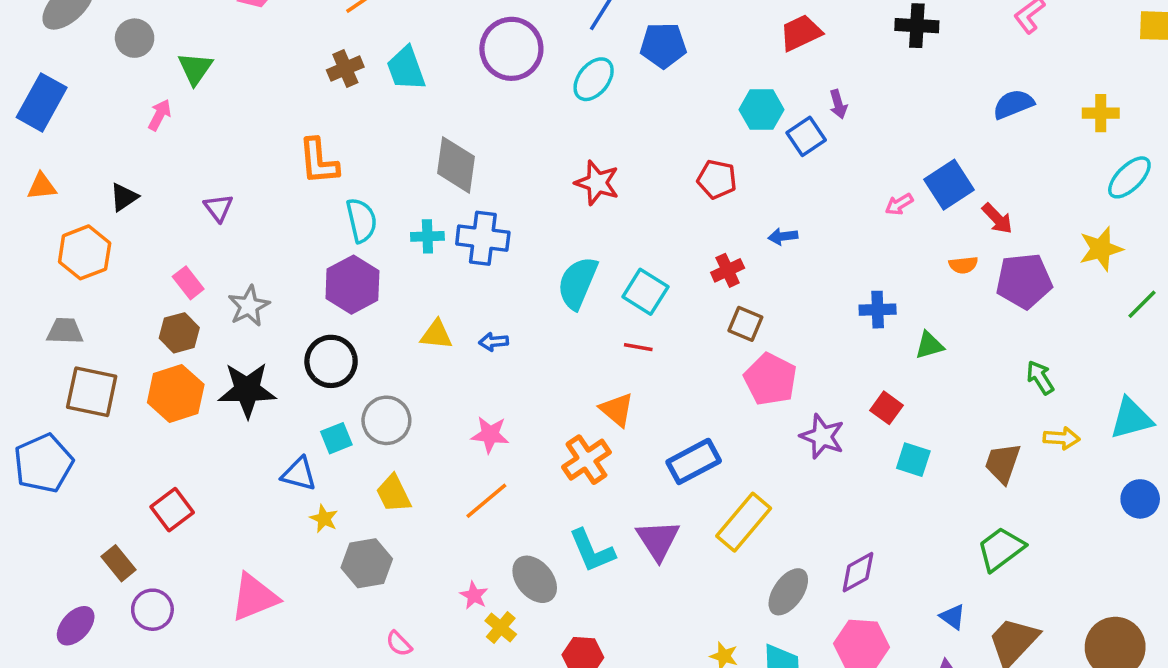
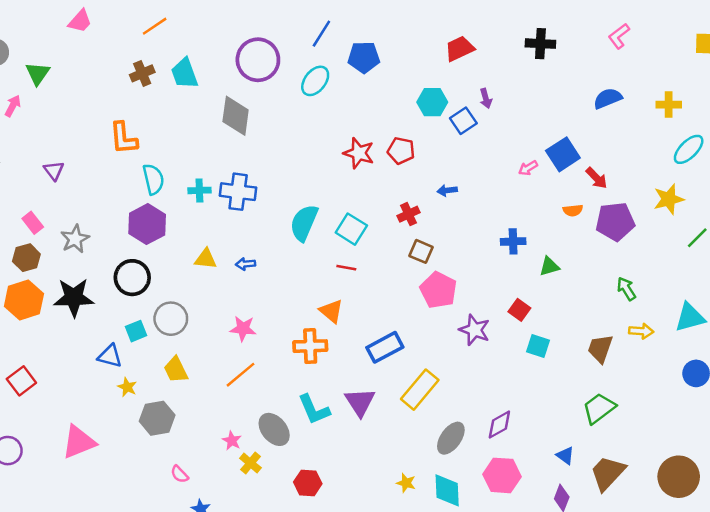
gray diamond: (456, 165) -> (236, 116), moved
red star: (597, 183) -> (359, 153), moved
orange cross: (586, 460) -> (310, 346), turned 32

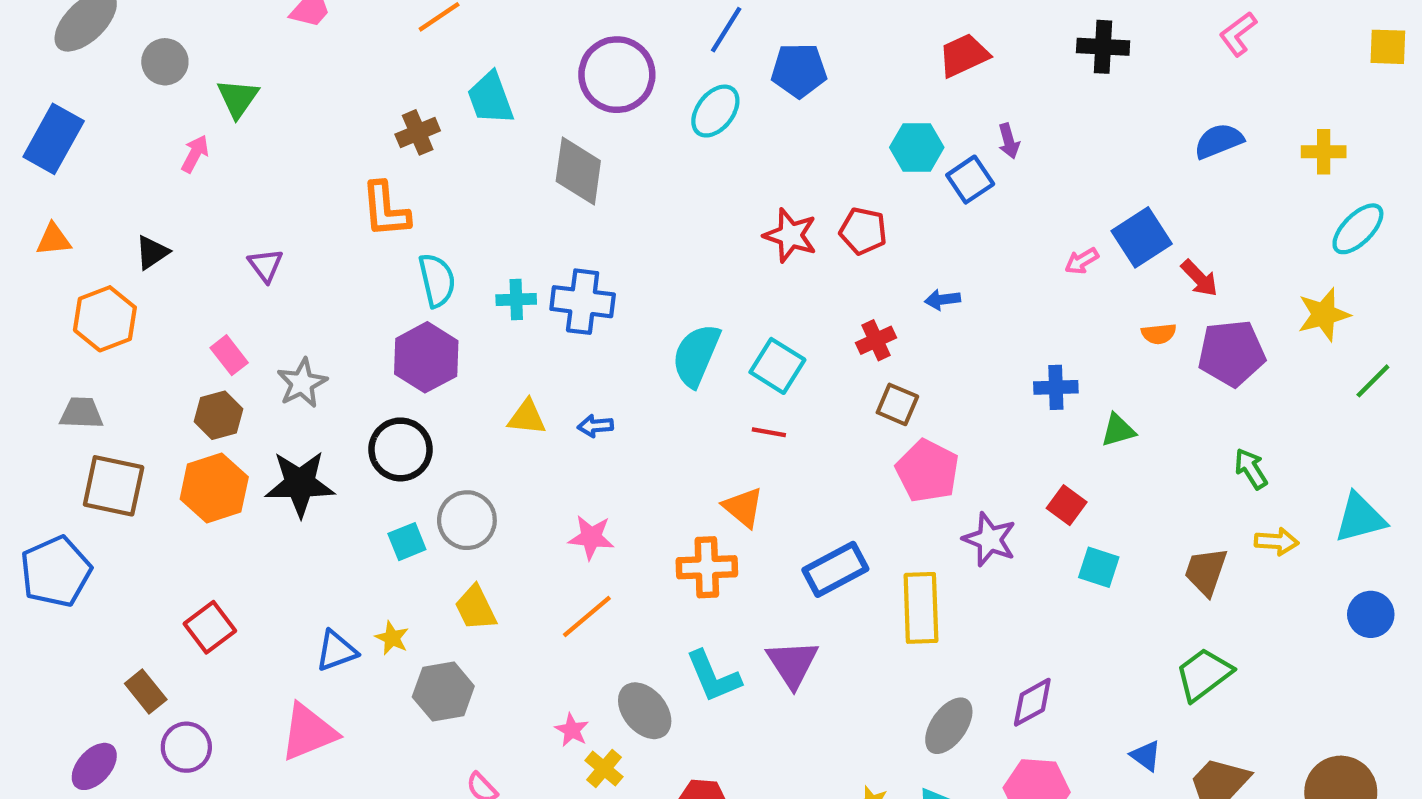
brown cross: (142, 73) -> (418, 132), moved
blue triangle: (110, 356) -> (336, 651), moved, turned -35
yellow rectangle: (420, 390) -> (921, 608), moved, turned -42

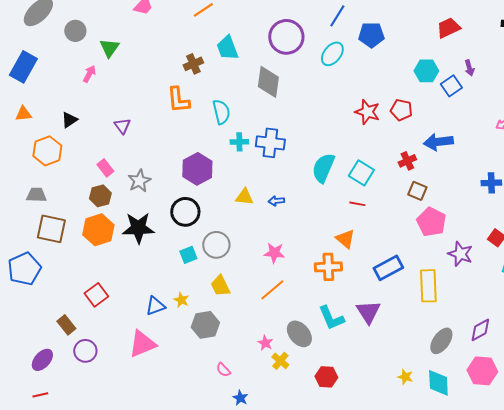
cyan semicircle: (437, 280) -> (221, 112), moved
blue arrow: (942, 300) -> (438, 142), size x1.8

